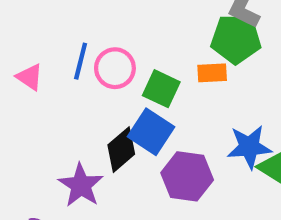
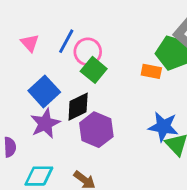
green square: (161, 89) -> (94, 70), moved
blue square: (151, 132) -> (44, 91), moved
purple hexagon: (187, 176) -> (96, 130), moved

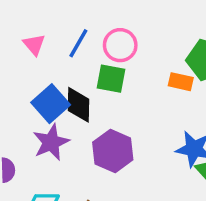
pink circle: (88, 52) -> (120, 45), moved
green square: (94, 70) -> (111, 79), turned -30
black diamond: (78, 107) -> (78, 105), moved, turned -64

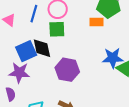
blue square: (51, 104) -> (26, 51), turned 30
purple star: (51, 142) -> (19, 73), moved, turned -30

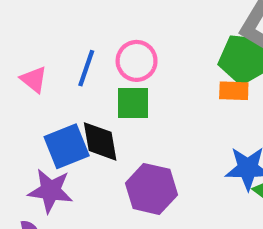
orange rectangle: (96, 22) -> (234, 91), moved

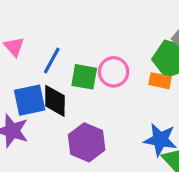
pink circle: (137, 61) -> (114, 72), moved
blue line: (86, 68) -> (52, 61), moved

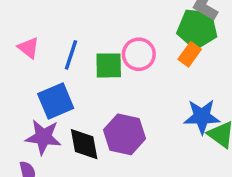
orange rectangle: (160, 81) -> (190, 54), turned -55
black diamond: (55, 101) -> (84, 144), moved

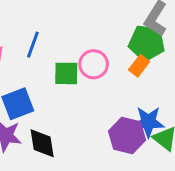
blue line: (71, 55) -> (33, 45), moved
purple hexagon: (124, 134) -> (127, 136), moved

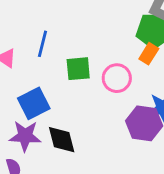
pink circle: (94, 64) -> (117, 78), moved

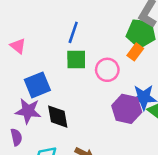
blue line: (42, 44) -> (73, 32), moved

